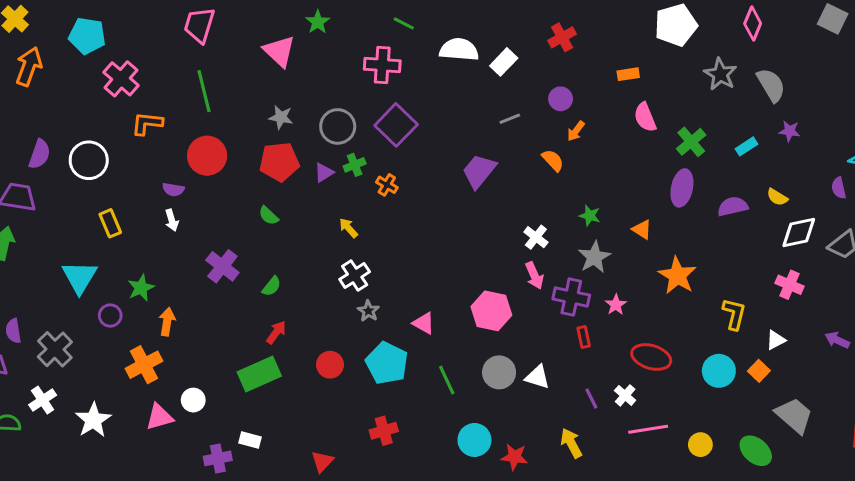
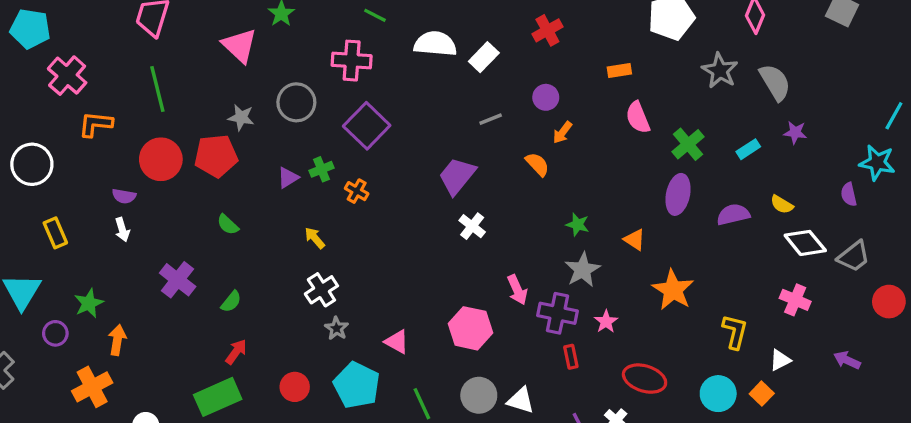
gray circle: (338, 126) -> (296, 102), moved
red pentagon: (279, 162) -> (216, 156), moved
white diamond: (799, 233) -> (805, 243), turned 63
white cross: (536, 237) -> (472, 226), moved

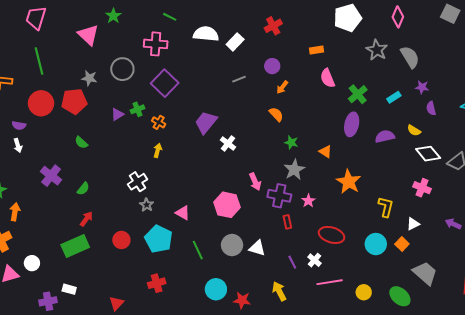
orange semicircle: (537, 164) -> (276, 114), moved
purple trapezoid: (457, 176) -> (206, 122), moved
purple semicircle: (849, 194) -> (431, 108), moved
yellow arrow: (315, 238) -> (158, 151), moved, turned 56

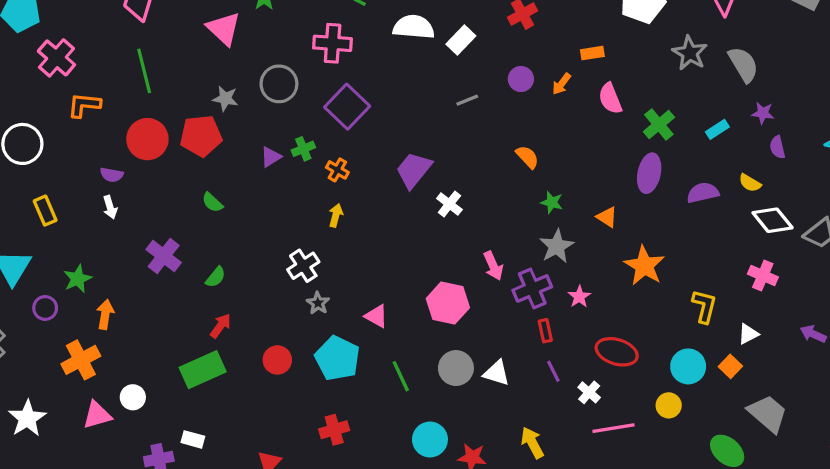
orange arrow: (282, 87) -> (561, 84), moved
purple cross: (279, 196) -> (532, 288), turned -35
purple line: (292, 262) -> (553, 371), moved
yellow circle: (364, 292) -> (669, 405), moved

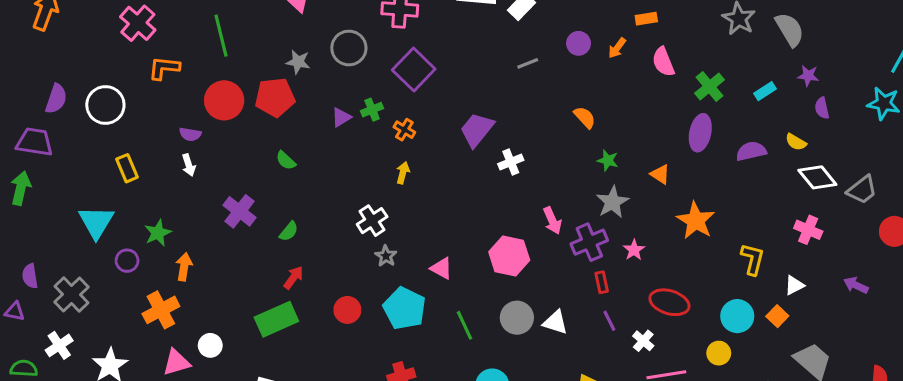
white cross: (449, 204) -> (511, 162), turned 30

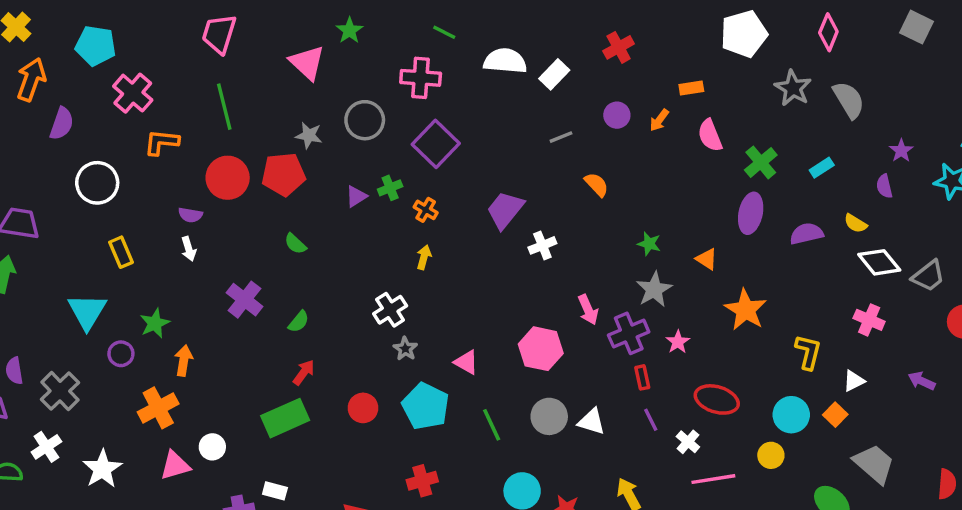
purple star: (808, 76) -> (901, 151), moved, turned 30
purple semicircle: (56, 99) -> (62, 124), moved
orange semicircle: (585, 117) -> (597, 184), moved

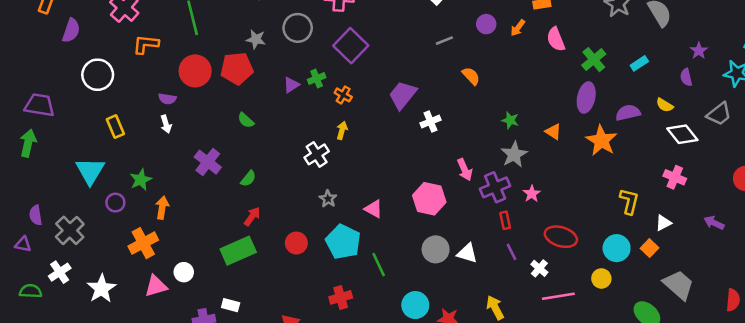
gray trapezoid: (928, 276) -> (719, 114), moved
white cross: (390, 310) -> (317, 154), moved
orange star: (746, 310) -> (601, 141), moved
green line: (492, 425) -> (379, 265), moved

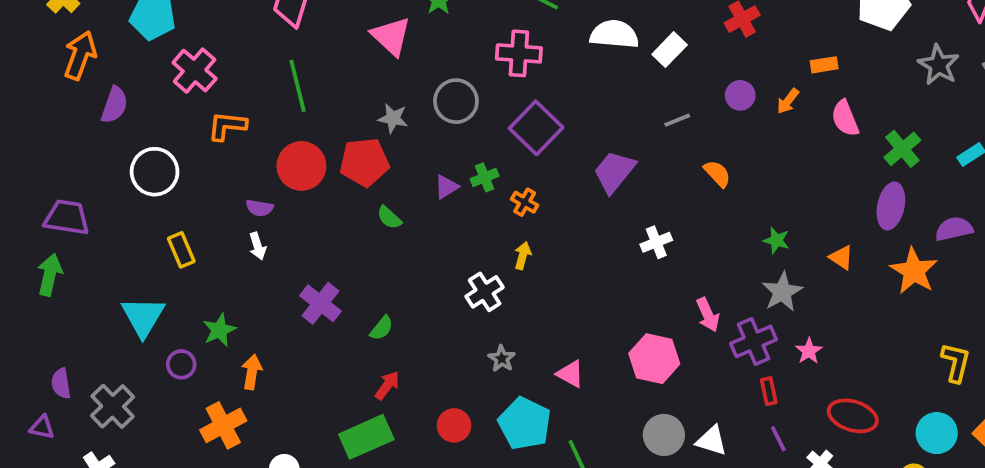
purple trapezoid: (403, 95) -> (614, 172), moved
green semicircle: (246, 120) -> (389, 217), moved

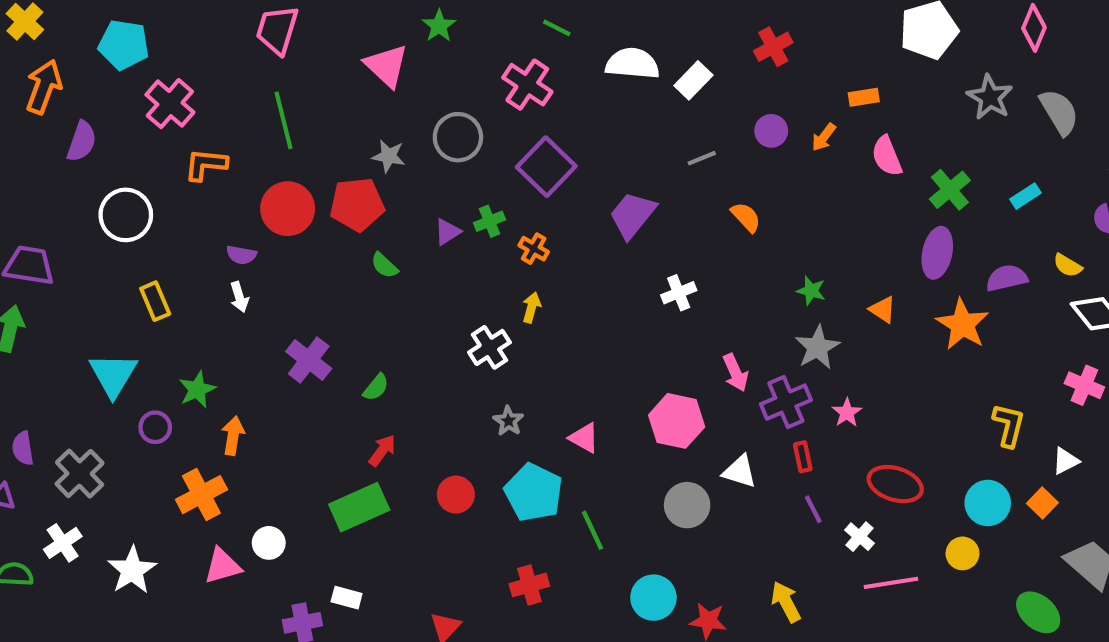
pink cross: (519, 53) -> (527, 85), turned 30
white triangle: (712, 441) -> (740, 471), moved

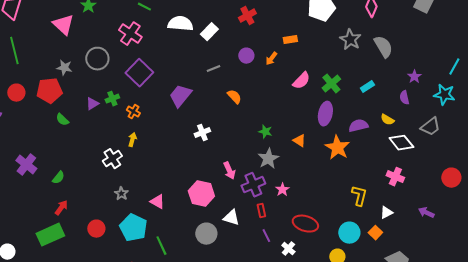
pink semicircle: (887, 156) -> (301, 81), moved, turned -114
red circle: (288, 209) -> (16, 93), size x0.7

